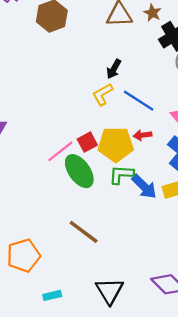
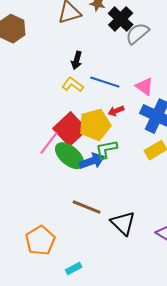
yellow L-shape: (103, 94) -> (73, 85), turned 80
red square: (87, 142) -> (70, 129), size x1.8
blue arrow: (144, 187) -> (92, 161), moved, turned -50
black triangle: (110, 291) -> (123, 223), moved

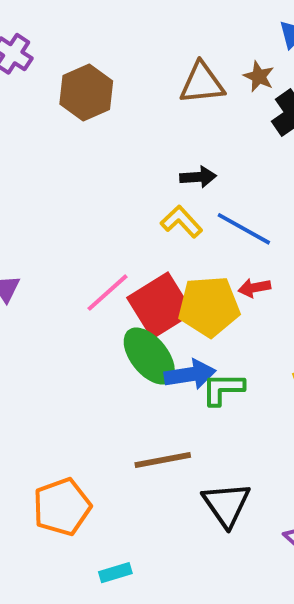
black arrow: (77, 60) -> (198, 177), turned -120
pink line: (49, 143) -> (108, 293), moved
green L-shape: (106, 149) -> (223, 389), moved
brown line: (87, 207) -> (163, 460), turned -44

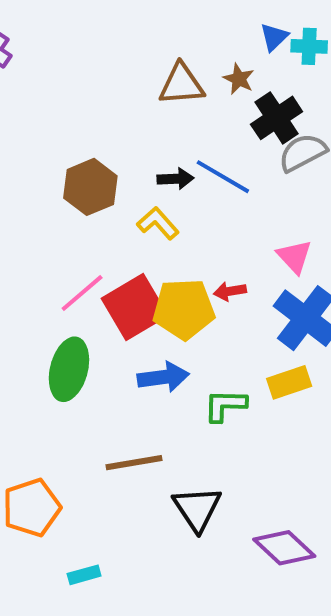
brown hexagon: (86, 92) -> (90, 187), moved
blue line: (244, 229) -> (223, 177), moved
green ellipse: (149, 356) -> (69, 369), moved, turned 52
green L-shape: (223, 389) -> (225, 405), moved

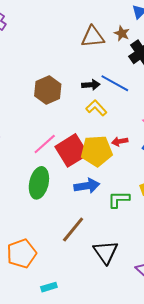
yellow L-shape: (158, 223) -> (96, 108), moved
brown line: (134, 463) -> (73, 230), turned -40

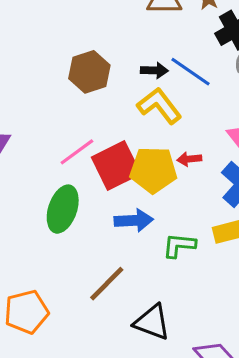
yellow L-shape: (96, 108) -> (159, 106), size x1.4
black triangle: (106, 252) -> (152, 322), turned -40

